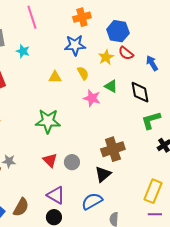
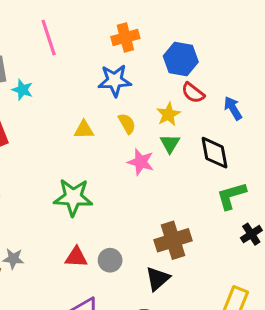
cyan star: (23, 51) -> (22, 90), moved
yellow star: (106, 57) -> (168, 114), moved
green triangle: (111, 86) -> (170, 143), turned 32
red triangle: (50, 160) -> (76, 257), turned -42

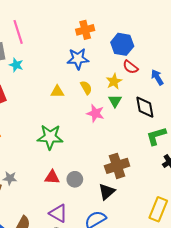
pink line: (49, 38) -> (18, 32), moved

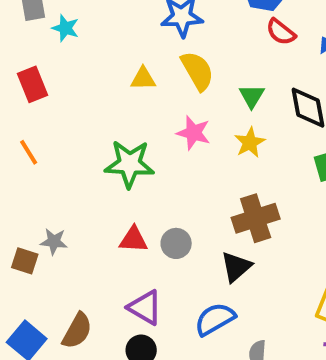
yellow star: (114, 81) -> (250, 143), moved
yellow semicircle: (86, 88) -> (197, 71), size x1.5
pink star: (95, 113) -> (193, 133), moved

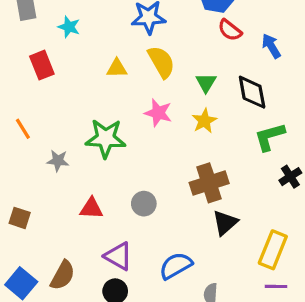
cyan star: (65, 28) -> (69, 27), moved
red rectangle: (32, 84) -> (42, 65), moved
red triangle: (133, 240) -> (91, 208), moved
gray star: (54, 241) -> (58, 161), moved
black triangle: (236, 267) -> (225, 223), moved

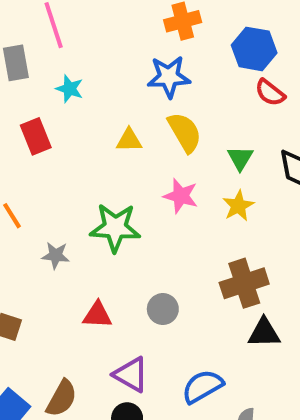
black triangle: (225, 223) -> (264, 333), turned 40

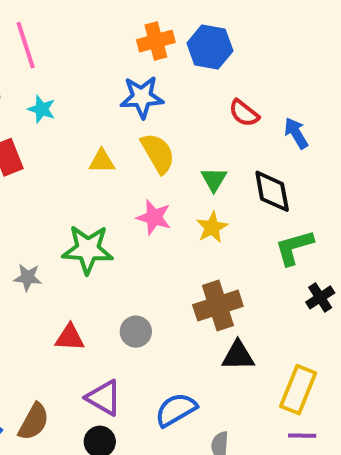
blue hexagon: (254, 49) -> (210, 47), moved

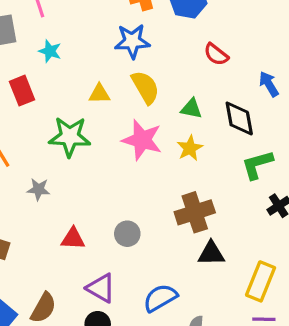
blue arrow: (296, 133) -> (269, 84), moved
green triangle: (214, 179) -> (191, 109), turned -50
pink star: (154, 217) -> (142, 140), size x1.4
green star: (88, 249) -> (70, 137), moved

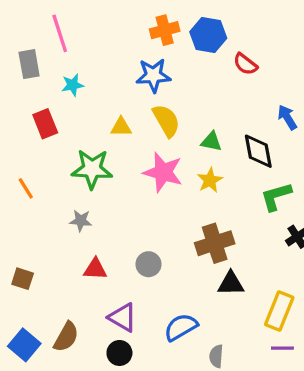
cyan star: (50, 51) -> (73, 85), turned -30
red semicircle: (216, 54) -> (245, 64), moved
gray star: (38, 189) -> (81, 221), moved

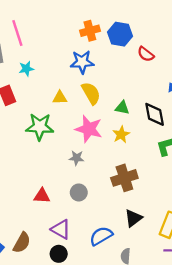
gray star: (81, 221) -> (77, 158), moved
black triangle: (231, 284) -> (133, 218), moved, turned -36

